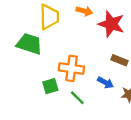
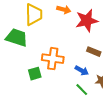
red star: (111, 24) -> (87, 21), turned -30
green line: (77, 98) -> (82, 90), moved

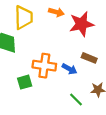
blue arrow: (82, 71) -> (69, 69), moved

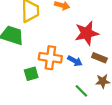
red star: (82, 24) -> (87, 33), moved
brown rectangle: (89, 58) -> (99, 58), moved

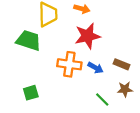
red star: (87, 33) -> (88, 36), moved
green square: (31, 74) -> (31, 93), moved

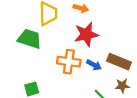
brown rectangle: (122, 64) -> (119, 62), size x1.5

